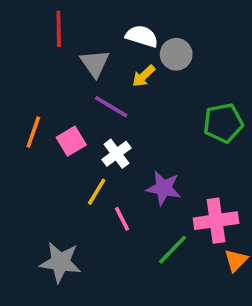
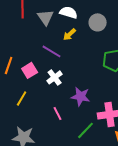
gray circle: (176, 54) -> (98, 22), moved
gray triangle: (95, 63) -> (46, 17), moved
yellow line: (97, 192) -> (22, 98), moved

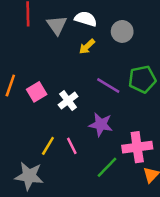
purple line: (52, 51) -> (108, 86), moved
yellow line: (22, 98) -> (48, 146), moved

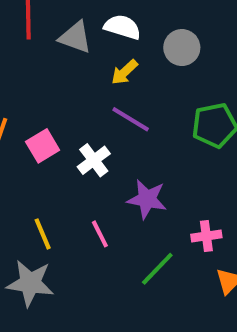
gray triangle: (57, 25) -> (75, 37), turned -35
purple line: (108, 86) -> (131, 119), moved
yellow line: (48, 146) -> (43, 234), moved, turned -54
pink cross: (137, 147) -> (206, 236), size x0.6

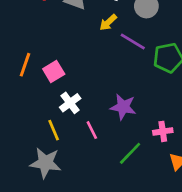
purple line: (131, 119) -> (133, 41), moved
white cross: (94, 160) -> (70, 103), moved

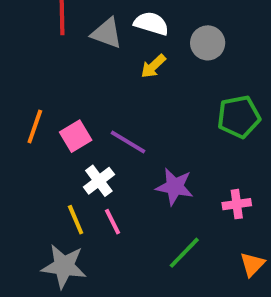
purple line: (133, 41) -> (128, 142), moved
pink line: (92, 130) -> (112, 222), moved
pink cross: (163, 131) -> (237, 204), moved

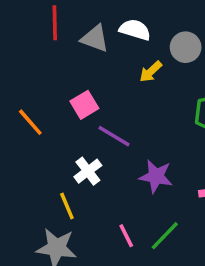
yellow arrow: (153, 66) -> (151, 72), moved
orange line: (35, 126) -> (30, 122), turned -60
pink square: (76, 136) -> (84, 105), moved
pink line: (112, 222) -> (126, 236), moved

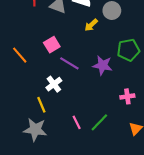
purple star: (156, 176) -> (103, 65), moved

